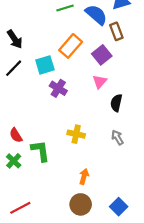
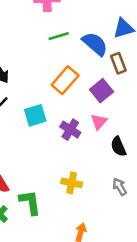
cyan square: (45, 65) -> (35, 115), moved
purple cross: (58, 88) -> (70, 130), moved
black semicircle: (116, 103) -> (118, 146), turned -36

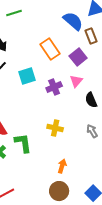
green line: (59, 36) -> (14, 13), moved
orange rectangle: (65, 80) -> (50, 49), turned -75
purple cross: (70, 130) -> (54, 87), turned 35

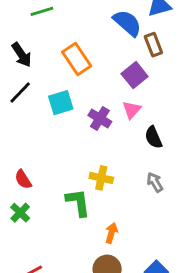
orange rectangle: (50, 49) -> (77, 59), moved
purple cross: (54, 87) -> (100, 118), turned -35
green L-shape: (23, 143) -> (78, 203), moved

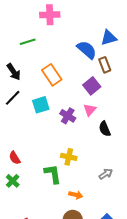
gray arrow: (155, 182) -> (106, 174), moved, turned 88
orange arrow: (111, 233) -> (76, 195), turned 88

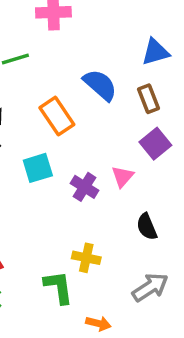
blue semicircle: (87, 50) -> (100, 85), moved
purple square: (92, 86) -> (155, 144), moved
black semicircle: (105, 129) -> (147, 227), moved
gray arrow: (106, 174) -> (150, 287), size x1.5

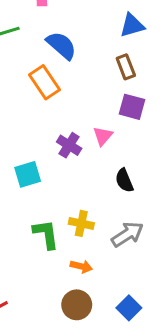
blue semicircle: (100, 85) -> (61, 45), moved
purple square: (155, 144) -> (132, 107), turned -36
cyan square: (38, 168) -> (28, 174), moved
yellow cross: (86, 258) -> (81, 223), moved

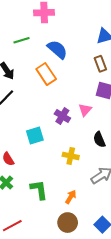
yellow cross: (81, 223) -> (71, 156), moved
green L-shape: (46, 234) -> (39, 190), moved
orange arrow: (81, 266) -> (71, 197), turned -72

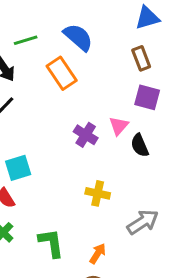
green line: (22, 40) -> (26, 40), moved
cyan square: (35, 135) -> (18, 168), moved
black semicircle: (99, 140) -> (140, 145), moved

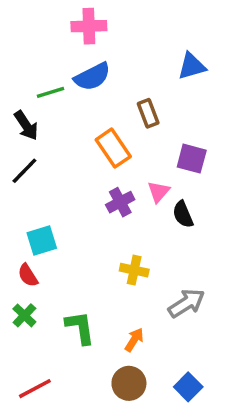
blue semicircle: (78, 37) -> (92, 77), moved, turned 112
brown rectangle: (141, 58) -> (148, 113), moved
orange rectangle: (62, 73) -> (113, 148), moved
purple cross: (86, 135) -> (120, 202), turned 30

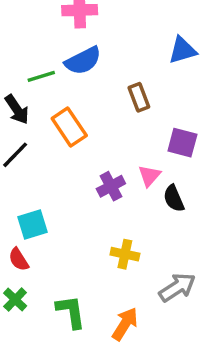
orange rectangle: (113, 148) -> (69, 127), moved
orange arrow: (134, 340) -> (125, 324), size x1.4

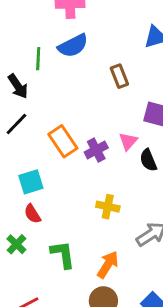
green line: (41, 76) -> (38, 59), turned -70
orange rectangle: (69, 127) -> (63, 141), moved
red semicircle: (19, 259) -> (32, 214), moved

